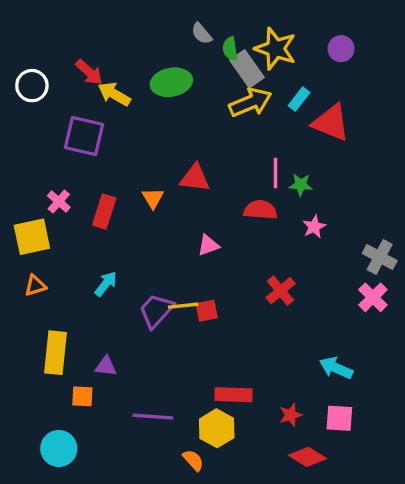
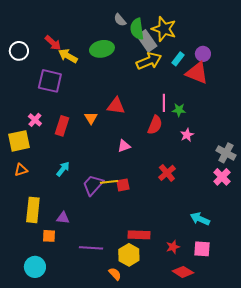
green semicircle: (230, 49) -> (137, 29), size x1.5
purple circle: (341, 49) -> (203, 54), moved
red semicircle: (260, 210) -> (155, 125), turned 108

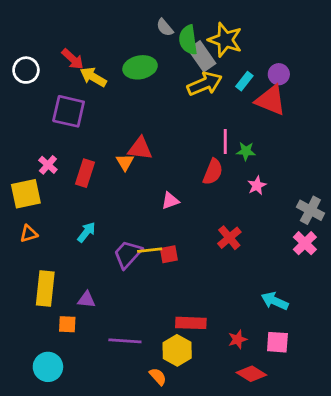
red triangle: (116, 106) -> (140, 148), moved

